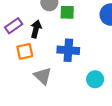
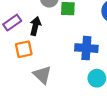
blue cross: (68, 50) -> (86, 48), moved

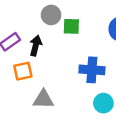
gray triangle: (42, 75) -> (43, 99), turned -42

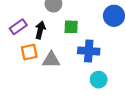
green square: (71, 26) -> (71, 27), moved
gray triangle: (43, 99) -> (51, 60), moved

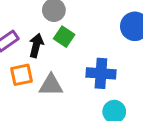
green square: (71, 27) -> (64, 37), moved, turned 32

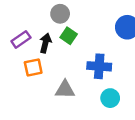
gray triangle: (51, 85) -> (65, 90), moved

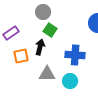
black arrow: (45, 43) -> (40, 47), moved
cyan circle: (110, 98) -> (70, 81), moved

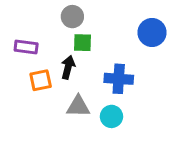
green square: (50, 30) -> (83, 43), turned -32
purple rectangle: (11, 33) -> (26, 47), turned 42

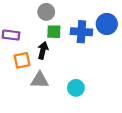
blue cross: (119, 79) -> (81, 32), moved
gray triangle: (78, 106) -> (40, 80), moved

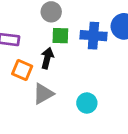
orange square: (22, 60) -> (22, 70), turned 35
gray triangle: (40, 80) -> (43, 94), turned -30

